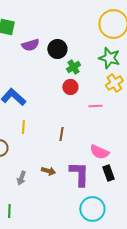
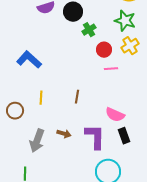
red circle: (70, 87) -> (104, 50), moved
yellow line: (23, 127) -> (41, 98), moved
gray arrow: (21, 178) -> (37, 141), size x1.6

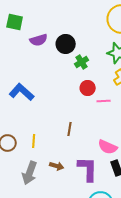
red circle: (104, 50) -> (88, 88), moved
yellow line: (41, 98) -> (34, 141), moved

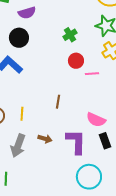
black circle: (66, 44) -> (19, 38), moved

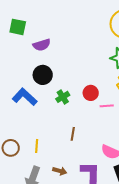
green cross: (70, 35) -> (63, 97), moved
black circle: (19, 38) -> (43, 75), moved

